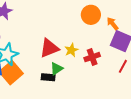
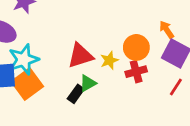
orange circle: (91, 15) -> (136, 47), moved
black rectangle: (48, 77) -> (76, 94), turned -64

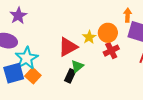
orange arrow: (167, 30) -> (128, 15), turned 48
yellow star: (109, 60) -> (89, 37), moved
orange square: (27, 84) -> (33, 76), size x0.7

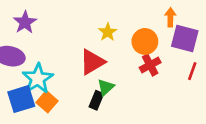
yellow star: (89, 37) -> (108, 32), moved

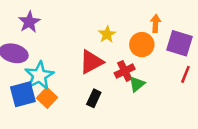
orange arrow: (170, 17) -> (156, 23), moved
red cross: (150, 65) -> (125, 71), moved
green triangle: (106, 87) -> (137, 84), moved

